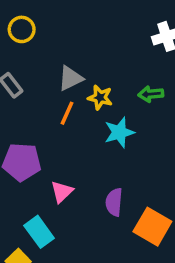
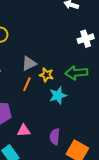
green arrow: (151, 94) -> (76, 73), size x1.5
pink triangle: (62, 192) -> (24, 130), turned 40

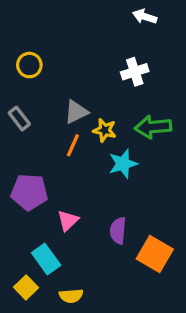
white cross: (86, 39) -> (135, 72), moved
pink triangle: (24, 130) -> (68, 221), turned -40

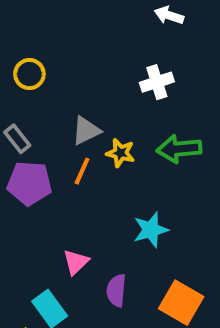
cyan star: (123, 164) -> (151, 230), moved
purple pentagon: (29, 192) -> (29, 183), moved
purple semicircle: (118, 231) -> (116, 290), moved

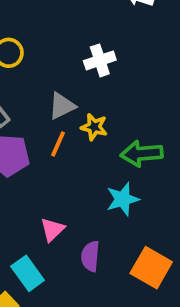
white cross: (157, 82) -> (100, 60), moved
green arrow: (179, 149) -> (142, 154), moved

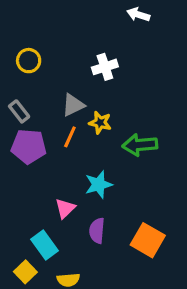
cyan star: (123, 199) -> (99, 185), moved

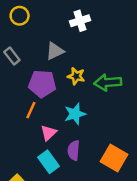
yellow star: (100, 123) -> (76, 76), moved
orange line: (70, 137) -> (31, 110), moved
purple pentagon: (29, 146) -> (42, 84), moved
cyan rectangle: (45, 245) -> (48, 162), moved

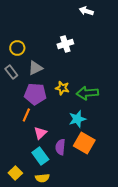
yellow circle: (20, 16) -> (17, 48), moved
gray triangle: (55, 51) -> (35, 68), moved
cyan star: (75, 114) -> (77, 119), moved
orange square: (114, 158) -> (84, 143), moved

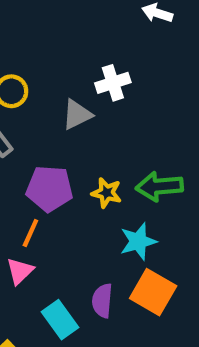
gray triangle: (35, 68) -> (77, 115), moved
yellow star: (62, 88) -> (107, 193), moved
pink triangle: (40, 133) -> (20, 271), moved

